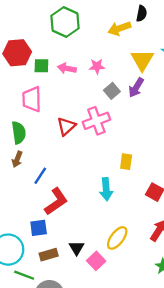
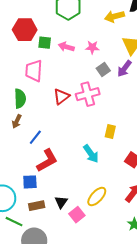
cyan arrow: (106, 189) -> (91, 154), turned -36

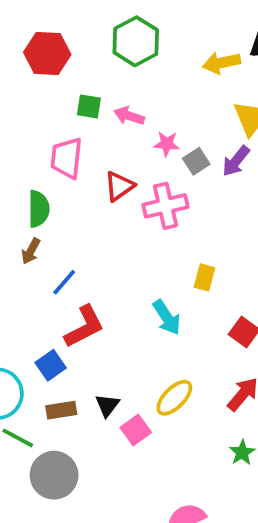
red hexagon: (25, 30) -> (47, 53), moved
pink star: (92, 47) -> (167, 144), moved
red triangle: (61, 97) -> (119, 186), moved
blue square: (30, 182) -> (51, 365), turned -35

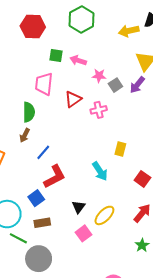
pink cross: (165, 206) -> (99, 110), size x0.7
black triangle: (107, 405) -> (79, 207), moved

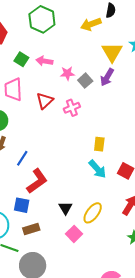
green square: (56, 55) -> (21, 59), turned 32
cyan arrow: (100, 171) -> (97, 169), moved
blue square: (36, 198) -> (22, 205), turned -35

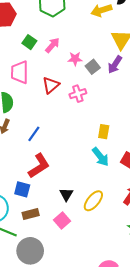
pink arrow: (44, 61) -> (52, 45), turned 119
blue line: (22, 158) -> (34, 134), moved
pink square: (74, 234) -> (62, 221), moved

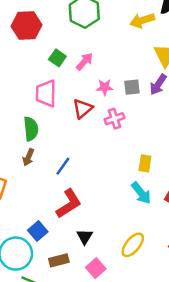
pink star: (75, 59) -> (105, 87), moved
gray square: (93, 67) -> (132, 87), turned 32
blue square: (22, 189) -> (38, 231), moved, turned 35
black triangle: (66, 194) -> (85, 237), moved

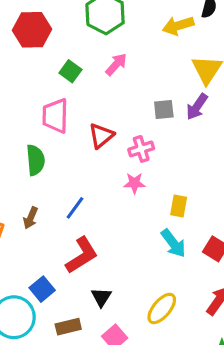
pink arrow: (85, 62) -> (116, 64), moved
pink star: (105, 87) -> (134, 183), moved
brown arrow: (28, 157) -> (31, 218), moved

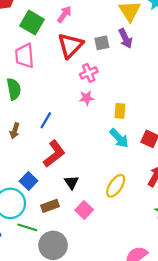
green square: (70, 71) -> (32, 23), size x1.5
purple arrow: (197, 107) -> (125, 38), turned -54
red triangle: (101, 136) -> (70, 46), moved, size x1.4

